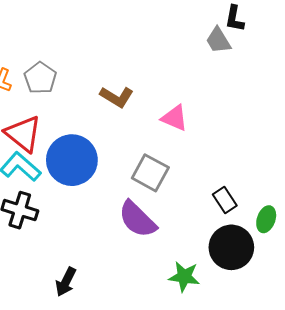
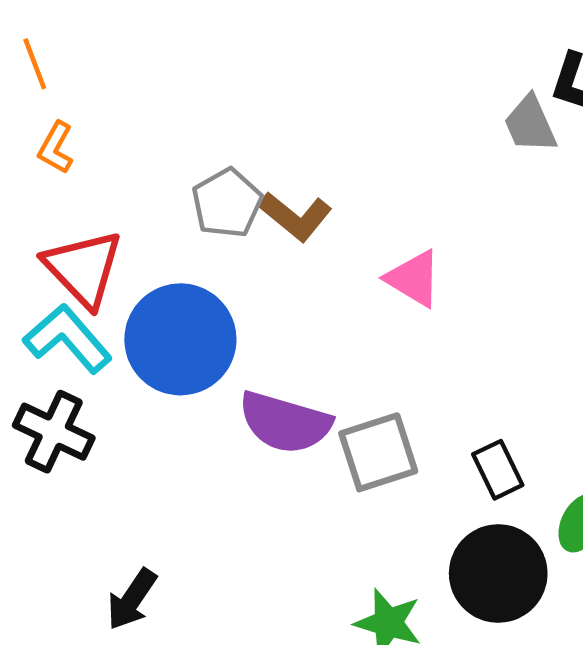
gray pentagon: (40, 78) -> (227, 203), moved
gray square: (150, 173) -> (378, 452), moved, turned 36
purple semicircle: (137, 219) -> (285, 422), moved, turned -36

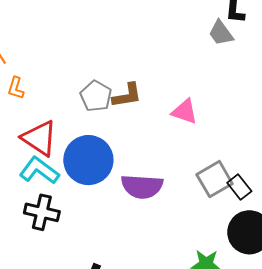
brown L-shape: (295, 216) -> (127, 95), turned -36
gray square: (378, 452) -> (215, 179), moved

